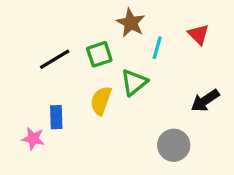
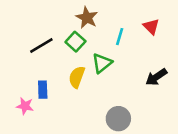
brown star: (131, 23) -> (87, 18), moved
green square: (99, 54) -> (75, 42), turned -30
gray circle: (174, 145) -> (118, 119), moved

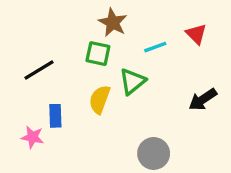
cyan line: (120, 37) -> (155, 47), turned 54
green square: (75, 42) -> (98, 54), turned -30
black line: (41, 45) -> (39, 70), moved

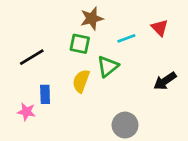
brown star: (113, 23) -> (92, 18), turned 30

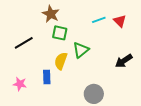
brown star: (92, 18) -> (51, 14), moved, turned -30
cyan line: (126, 38) -> (99, 20), moved
blue rectangle: (45, 94) -> (47, 77), moved

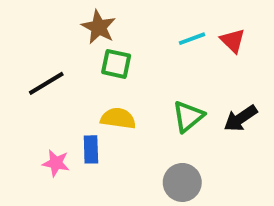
green triangle: (81, 50) -> (188, 116), moved
yellow semicircle: (61, 61) -> (118, 118), turned 78
pink star: (20, 84) -> (56, 163), moved

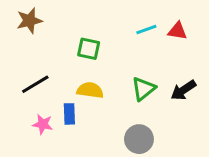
brown star: (99, 27) -> (29, 21), moved, turned 30
red triangle: (233, 41) -> (177, 31), turned -36
black line: (46, 83) -> (35, 84), moved

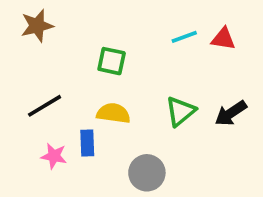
gray circle: (139, 139) -> (147, 173), moved

